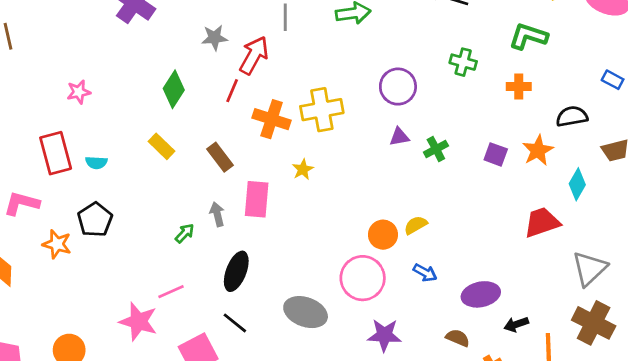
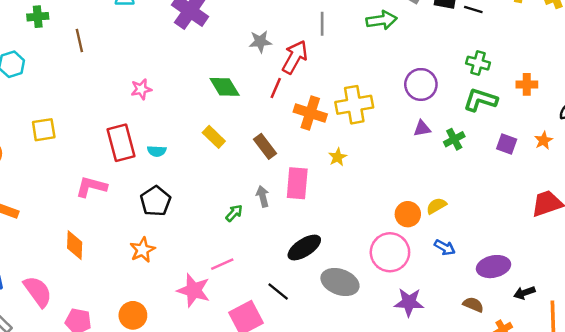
green L-shape: (528, 36) -> (480, 100), moved
green diamond: (174, 89) -> (225, 87), turned -64
orange star: (538, 150) -> (543, 140), size x0.7
orange star: (57, 244) -> (142, 250), moved, turned 30
black ellipse: (236, 271) -> (304, 248), moved, turned 36

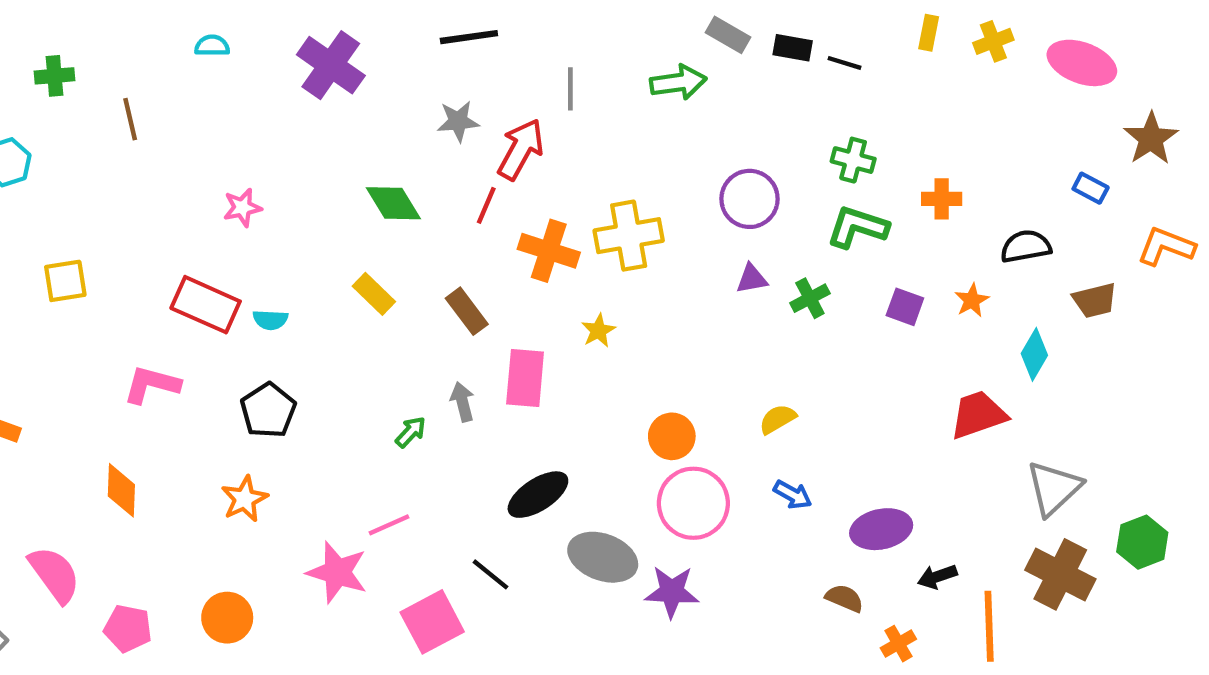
red rectangle: (121, 143) -> (206, 305), turned -51
orange circle: (408, 214) -> (672, 436), moved
purple star: (409, 302) -> (672, 592), moved

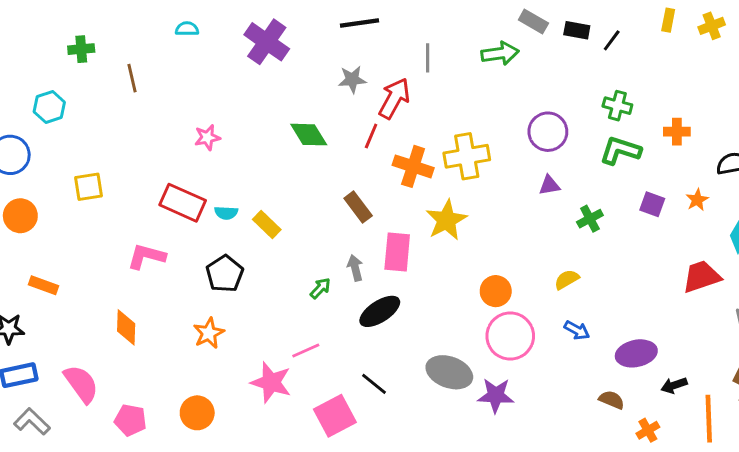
black line: (844, 63) -> (612, 40), turned -70
yellow rectangle: (374, 294) -> (267, 224), moved
green cross: (810, 298) -> (590, 219), moved
yellow star: (598, 331) -> (446, 220), size x1.8
black ellipse: (538, 495) -> (380, 311), moved

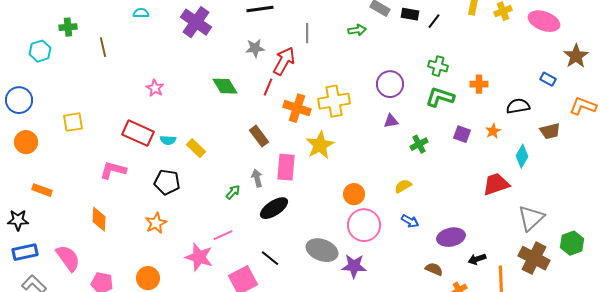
green arrow: (500, 53) -> (357, 30), size x0.7
cyan hexagon: (49, 107) -> (40, 51), moved
pink star: (207, 137) -> (155, 88), turned -30
black pentagon: (225, 274) -> (167, 182), turned -30

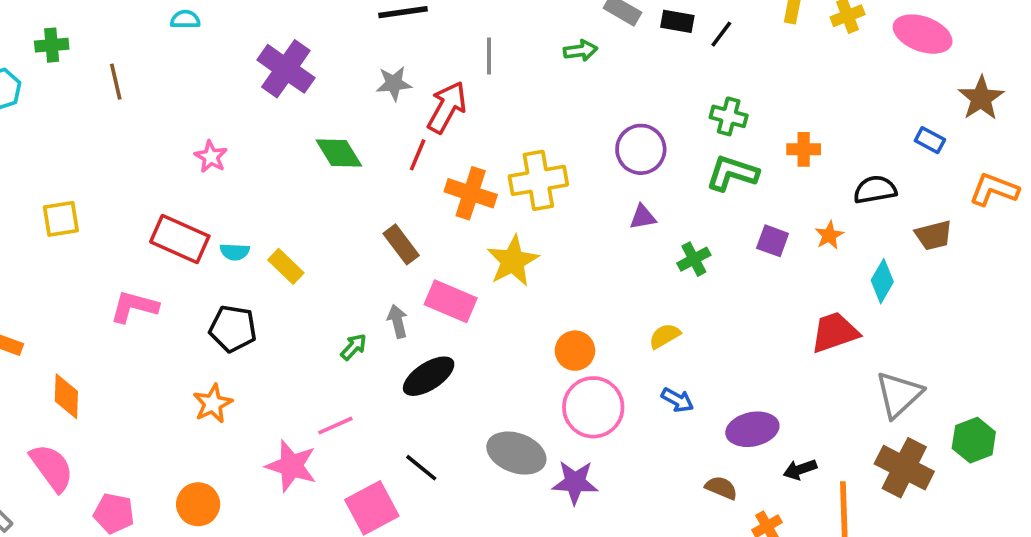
purple cross: (196, 22) -> (286, 69), moved
pink rectangle: (286, 167) -> (451, 301), turned -72
orange diamond: (99, 219) -> (66, 396), moved

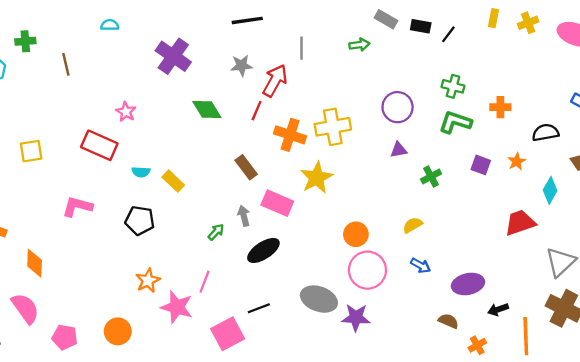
red rectangle: (180, 239) -> (99, 145), moved
orange star: (213, 404) -> (148, 281), moved
pink line: (335, 426) -> (204, 282), turned -45
black line: (421, 468) -> (259, 308), turned -60

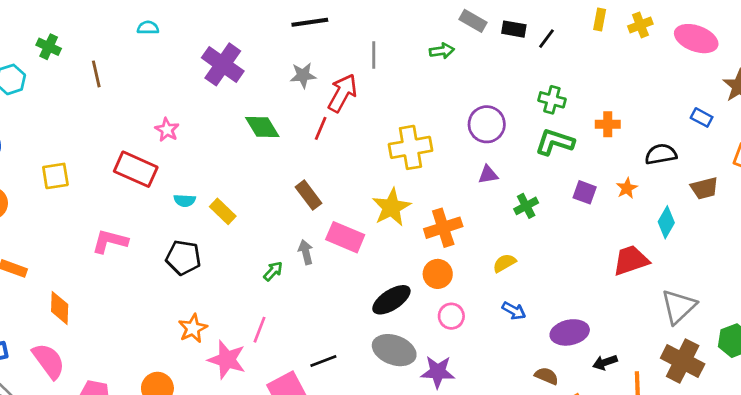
green cross: (25, 41) -> (49, 47), turned 30
orange cross: (290, 135) -> (443, 228), moved, turned -36
black ellipse: (263, 250) -> (391, 300), moved
pink circle: (367, 270) -> (451, 316), size x0.6

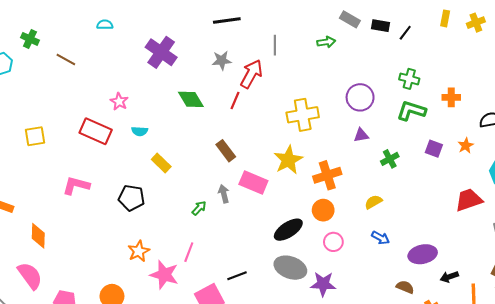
brown line: (96, 74) -> (66, 59), turned -48
cyan semicircle: (185, 200) -> (140, 131), moved

